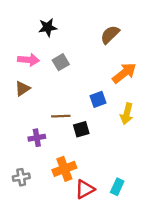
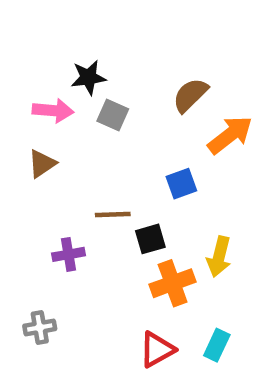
black star: (48, 27) -> (88, 77), moved
brown semicircle: (110, 35) -> (190, 95), moved
gray square: (61, 62) -> (113, 115), turned -35
yellow arrow: (127, 114) -> (219, 257), moved
orange cross: (64, 169) -> (173, 283), moved

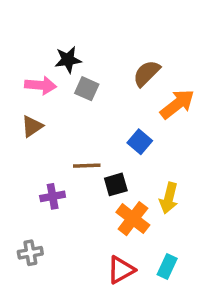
blue square: (181, 184) -> (140, 142), turned -30
orange cross: (173, 283) -> (133, 219), turned -32

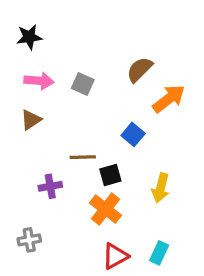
black star: (68, 60) -> (29, 37), moved
orange cross: (133, 219) -> (105, 209), moved

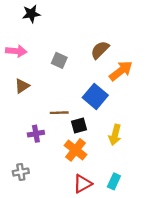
black star: (29, 37) -> (31, 14), moved
pink arrow: (39, 81) -> (16, 51), moved
blue square: (133, 134) -> (95, 96), size x1.5

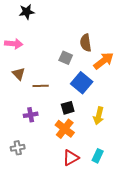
brown semicircle: (100, 50) -> (86, 43), turned -54
gray square: (59, 60) -> (66, 58), moved
brown triangle: (22, 86) -> (19, 74), turned -40
brown line: (59, 113) -> (41, 86), moved

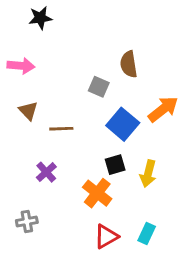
orange arrow: (104, 61) -> (163, 109), moved
black square: (68, 108) -> (115, 165), moved
purple cross: (31, 115) -> (46, 172), turned -32

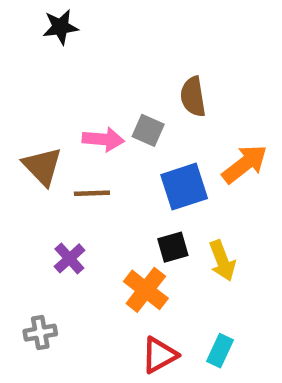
pink arrow: (21, 66) -> (103, 139), moved
brown triangle: (28, 111) -> (42, 166), size x1.4
blue square: (123, 124) -> (184, 187), turned 32
yellow arrow: (148, 174) -> (222, 261), turned -35

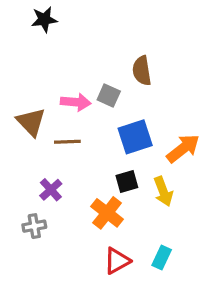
orange arrow: (245, 164) -> (183, 148), moved
gray cross: (40, 333) -> (34, 226), moved

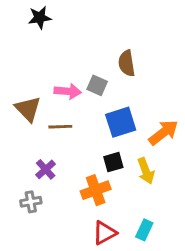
orange cross: (107, 213) -> (96, 190), turned 32

